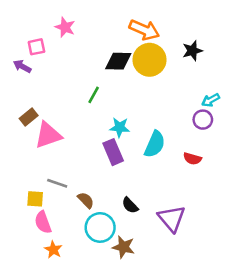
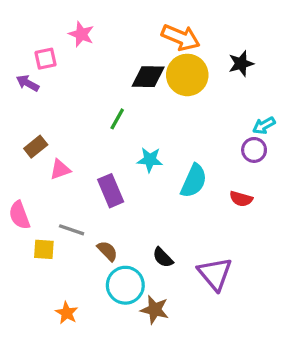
pink triangle: (48, 135) -> (60, 169), size x0.6
purple rectangle: (113, 152) -> (111, 191), moved
pink semicircle: (43, 222) -> (19, 215), moved

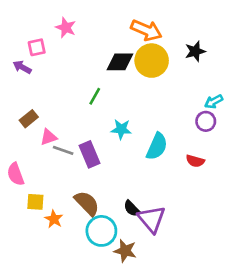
gray line: (72, 230) -> (63, 150), moved
brown semicircle: (107, 251) -> (87, 203), size x1.5
purple triangle: (215, 274) -> (152, 219), moved
orange star: (67, 313) -> (54, 219), moved

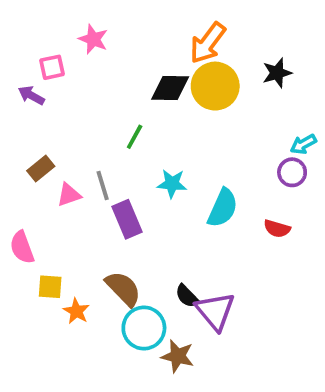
orange arrow: (146, 30) -> (208, 43), turned 104
gray line: (63, 150) -> (103, 185), moved, turned 54

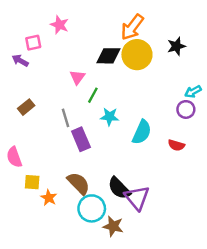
green line: (135, 137) -> (93, 95), moved
pink triangle: (69, 195) -> (77, 77), moved, turned -35
black semicircle: (187, 296) -> (119, 188), size x1.5

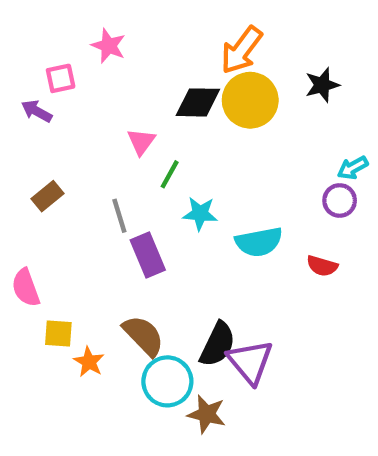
cyan semicircle: (142, 132) -> (259, 242), turned 55
black semicircle: (119, 188) -> (218, 344), turned -110

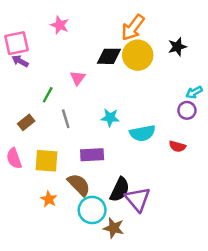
pink square: (61, 78) -> (16, 43), moved, size x1.5
green line: (170, 174) -> (48, 95), moved
brown rectangle: (47, 196) -> (26, 122), moved
purple rectangle: (148, 255) -> (92, 155), moved, turned -70
yellow square: (58, 333) -> (46, 161), moved, size x1.5

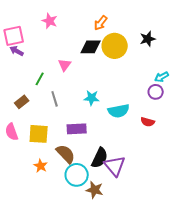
orange arrow: (133, 28) -> (101, 23), moved, size x0.7

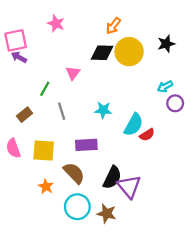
cyan arrow: (162, 77) -> (165, 86), moved
cyan semicircle: (119, 111) -> (134, 125), turned -50
red semicircle: (148, 122) -> (147, 135), moved, turned -48
cyan circle: (77, 175) -> (77, 207), moved

